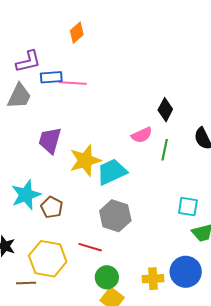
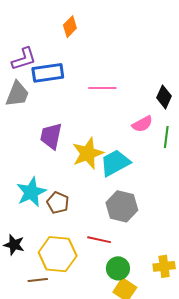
blue rectangle: (51, 77) -> (48, 73), size x1.4
pink line: (73, 83) -> (102, 88), moved

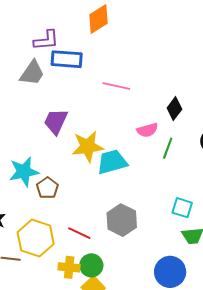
orange diamond: (70, 27) -> (99, 19), size x1.4
gray hexagon: (122, 206) -> (122, 220), moved
yellow cross: (164, 266) -> (69, 267), moved

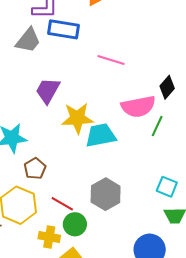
pink semicircle: (147, 130) -> (138, 107), size x1.6
brown pentagon: (47, 188) -> (35, 169), moved
green circle: (91, 265) -> (75, 224), moved

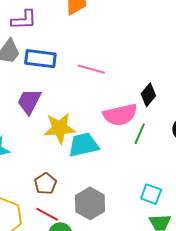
blue rectangle: (64, 29) -> (40, 59), moved
brown pentagon: (35, 169) -> (45, 184), moved

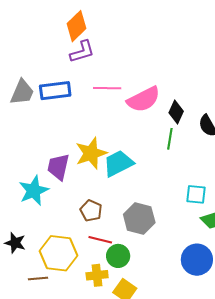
purple L-shape: (24, 20) -> (82, 52), moved
black diamond: (148, 95) -> (176, 112), moved
purple trapezoid: (29, 101) -> (58, 167), moved
pink semicircle: (120, 115) -> (144, 99), moved

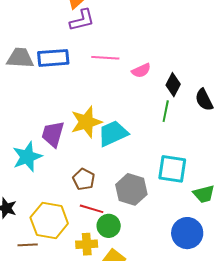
gray trapezoid: (22, 92) -> (20, 58), turned -112
pink semicircle: (144, 99) -> (141, 71), size x0.6
cyan square: (196, 194) -> (172, 169), moved, size x1.4

